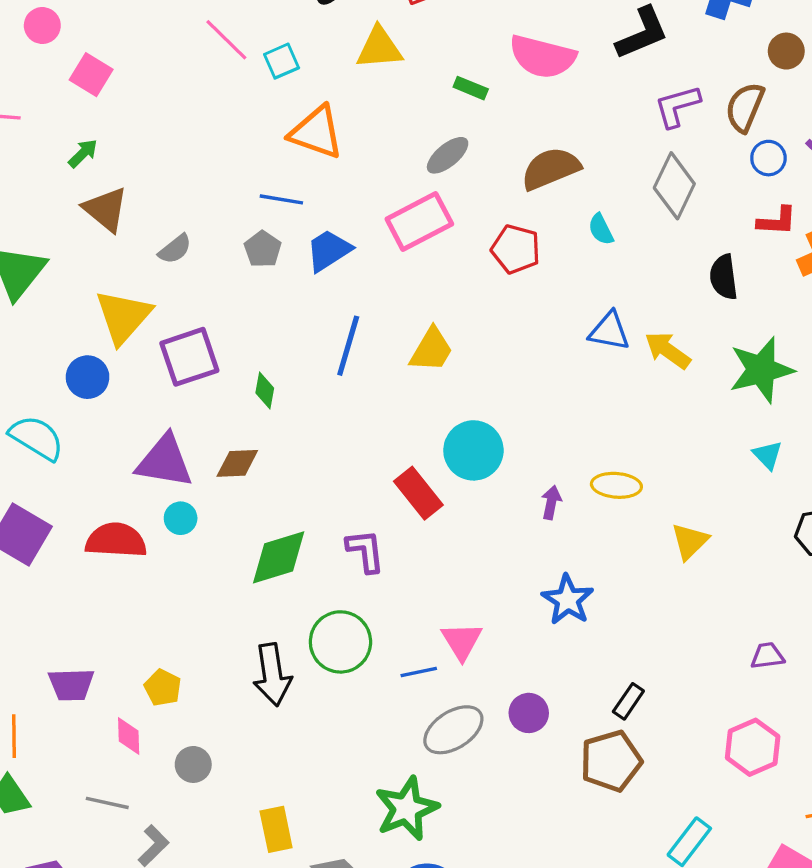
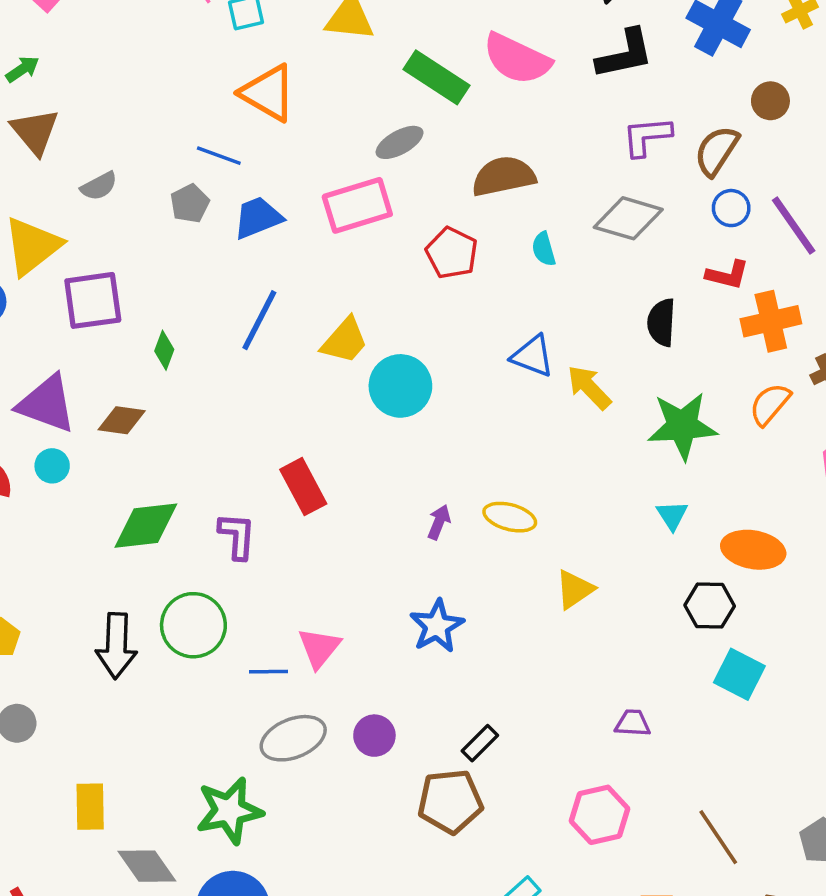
green rectangle: (471, 88) -> (437, 77), size x1.8
gray diamond: (674, 186) -> (628, 218), turned 70
cyan circle: (473, 450) -> (400, 386), moved

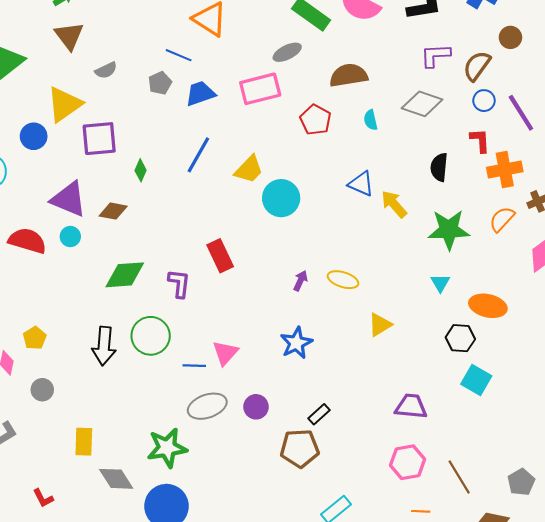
red L-shape: (728, 275) -> (480, 140), turned -110
purple trapezoid: (633, 723) -> (411, 406), size x1.5
pink hexagon: (599, 815) -> (408, 462), moved

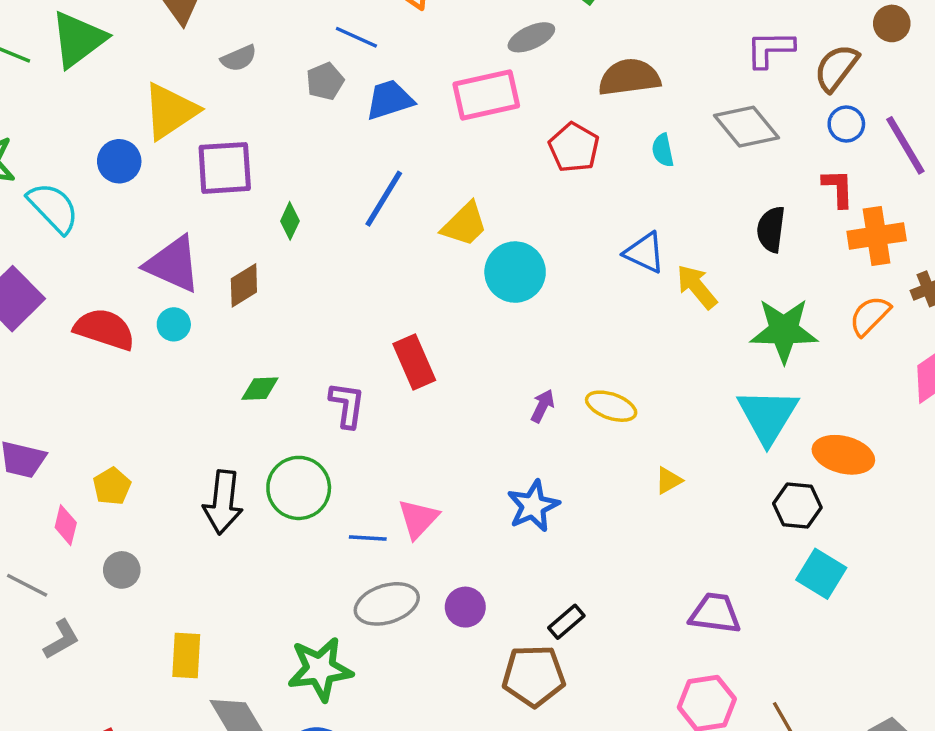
gray diamond: (422, 104) -> (746, 127), turned 30
brown diamond: (113, 211) -> (244, 285), turned -44
green diamond: (125, 275) -> (260, 389), size x0.6
cyan triangle: (440, 283) -> (768, 416), size x2.0
yellow triangle: (380, 325) -> (669, 480), size x0.7

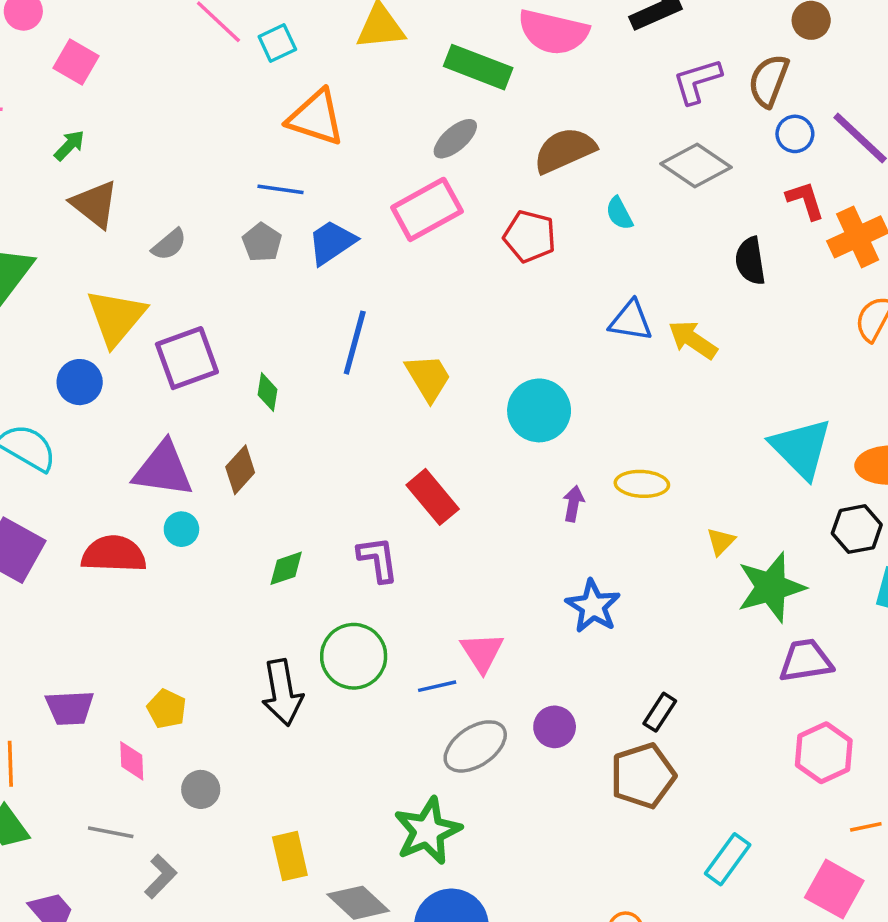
yellow trapezoid: (465, 224) -> (428, 378), moved, turned -60
cyan circle: (515, 272) -> (539, 410), moved
green star: (784, 330) -> (771, 587), moved

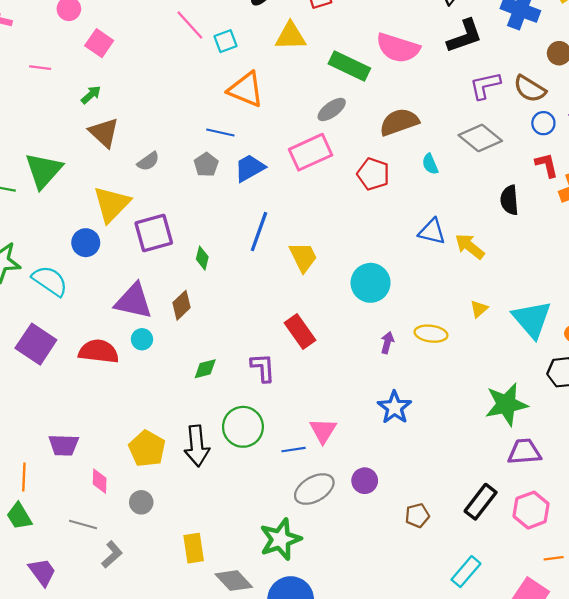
brown semicircle: (769, 81) -> (530, 89), turned -84
yellow triangle: (721, 541) -> (479, 309), moved
yellow pentagon: (167, 709) -> (147, 449), moved, size x1.5
black rectangle: (660, 712) -> (481, 502), moved, size x1.5
brown pentagon: (643, 776) -> (417, 515), size x0.6

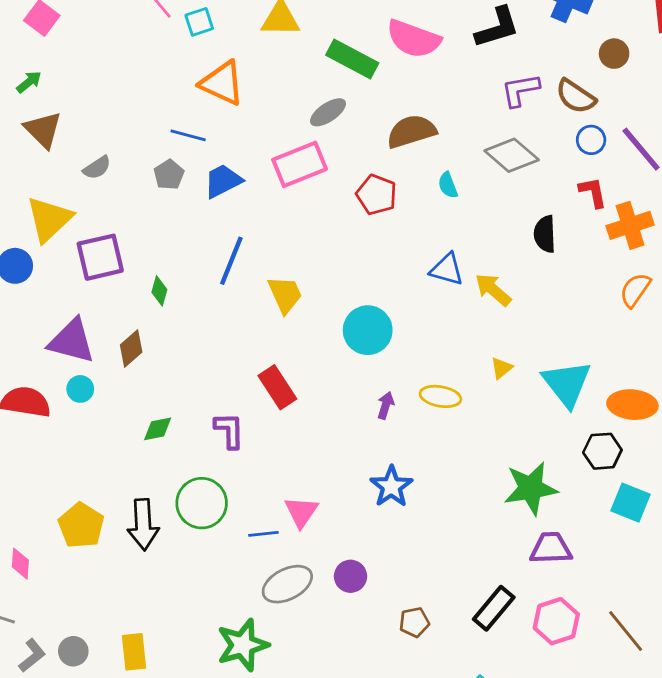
gray circle: (141, 502) -> (73, 651), moved

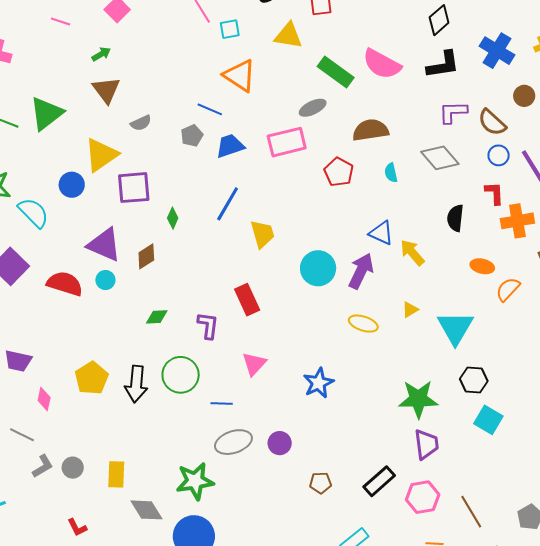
orange semicircle: (635, 290) -> (508, 289), moved
purple arrow: (386, 405) -> (361, 271), moved, size x1.8
orange ellipse: (632, 405) -> (482, 266), moved, size x0.7
pink triangle: (301, 512) -> (254, 364), moved
purple trapezoid: (551, 548) -> (426, 444), turned 76

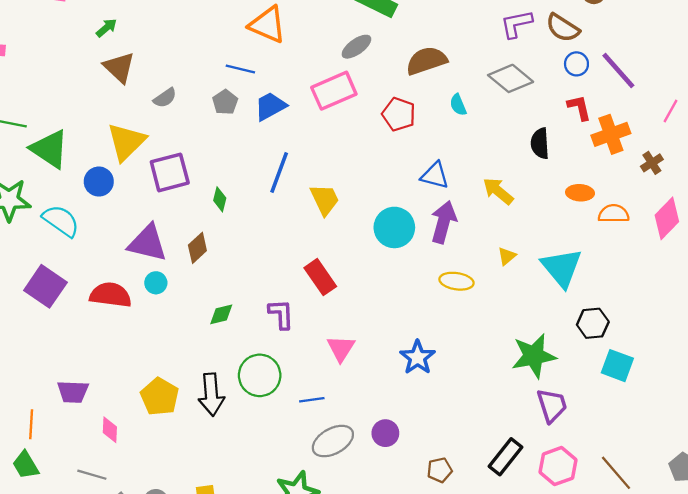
green triangle: (46, 114) -> (49, 149), moved, turned -39
blue triangle: (381, 233) -> (435, 175), moved
orange semicircle: (508, 289) -> (614, 214), turned 56

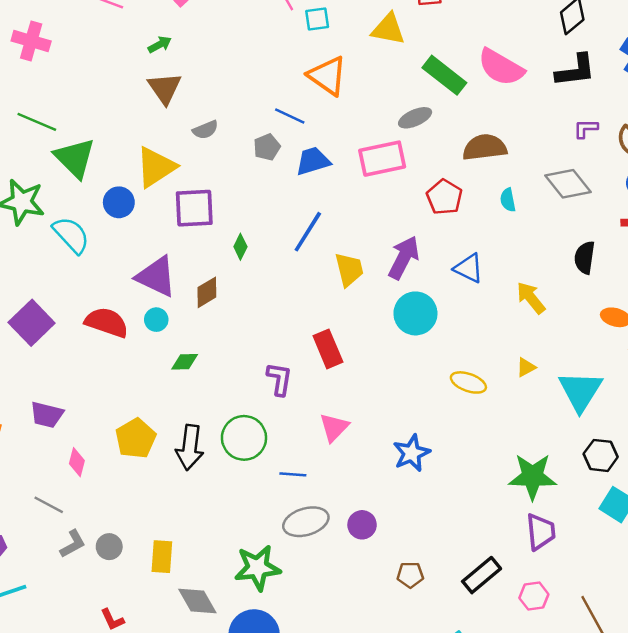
purple L-shape: (516, 24) -> (586, 129), size x0.7
purple arrow: (444, 222) -> (404, 258), moved
purple square: (45, 286) -> (32, 323), moved
green diamond: (221, 314) -> (185, 362), moved
pink hexagon: (558, 466) -> (534, 596), size x0.7

